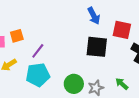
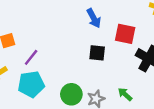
black square: (97, 47) -> (97, 53), size x0.7

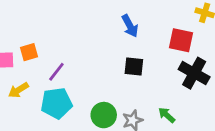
red square: (125, 34) -> (181, 40), moved

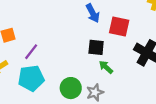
red square: (181, 40) -> (119, 26), moved
green arrow: (167, 115) -> (106, 67), moved

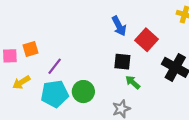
red square: (119, 26) -> (147, 40), turned 30
green circle: (71, 88) -> (83, 92), moved

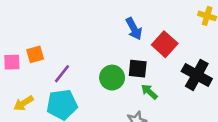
yellow arrow: (21, 82) -> (23, 103), moved
green circle: (83, 92) -> (112, 78), moved

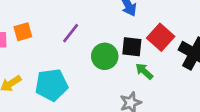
red square: (165, 44) -> (161, 37), moved
purple line: (62, 74) -> (71, 33), moved

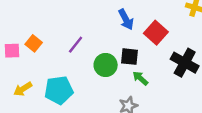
orange square: (23, 32) -> (34, 43), turned -35
red square: (161, 37) -> (156, 33), moved

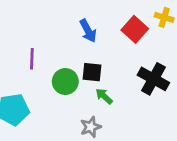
red square: (156, 33) -> (135, 29), moved
purple line: (76, 45) -> (32, 59), turned -36

